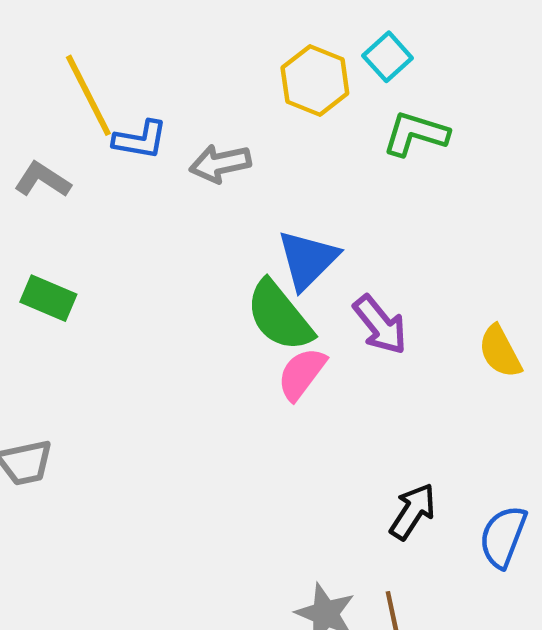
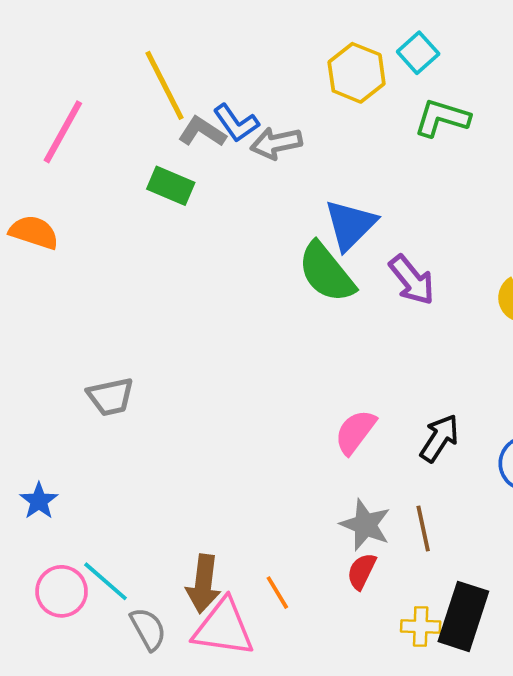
blue L-shape: (140, 140) -> (236, 123), moved, turned 45
gray L-shape: (42, 180) -> (202, 132), moved
green rectangle: (48, 298) -> (171, 186), moved
pink semicircle: (302, 374) -> (355, 432), moved

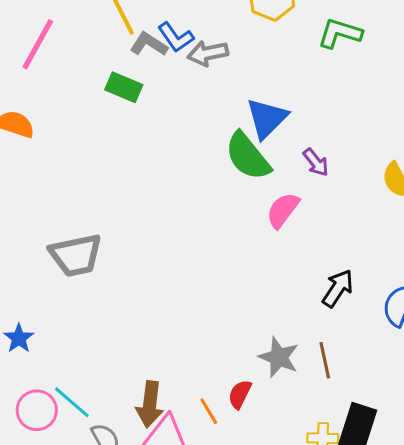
purple arrow: (412, 280) -> (316, 162), size x0.7
gray trapezoid: (110, 397) -> (76, 255), size x1.4
pink semicircle: (355, 432) -> (283, 210), moved
red semicircle: (362, 571) -> (240, 394), moved

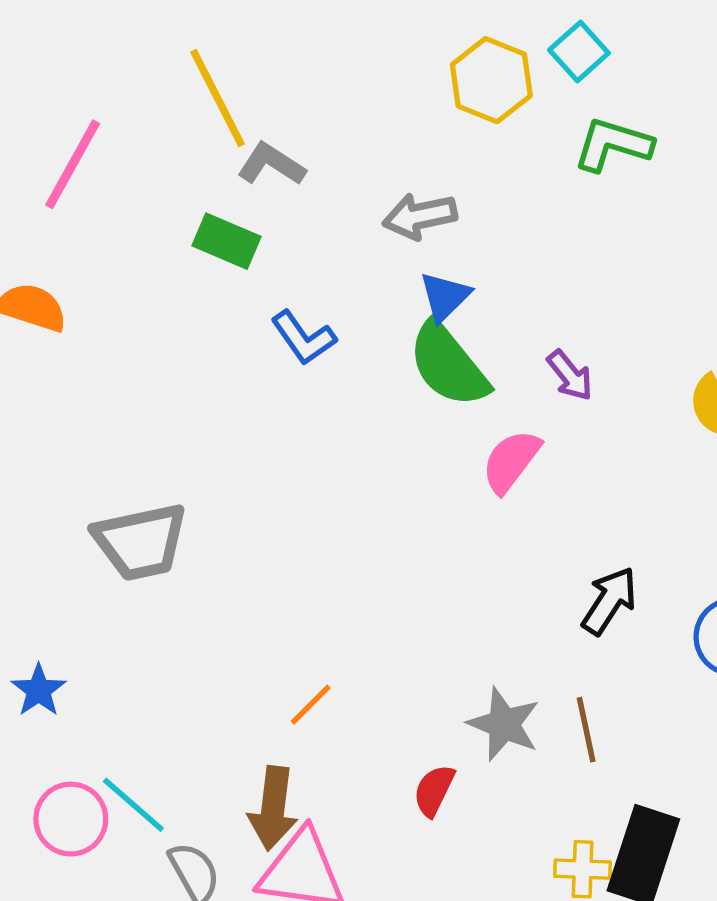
blue L-shape: (176, 37) -> (303, 338), moved
gray arrow: (208, 53) -> (420, 216), moved
blue triangle: (267, 118) -> (445, 297), moved, size x0.7
orange line: (209, 411) -> (311, 705), moved, turned 76

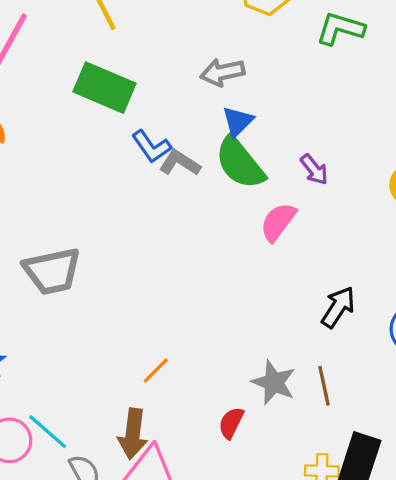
gray L-shape: (271, 164) -> (180, 163), moved
green rectangle: (226, 241) -> (104, 88), size x1.5

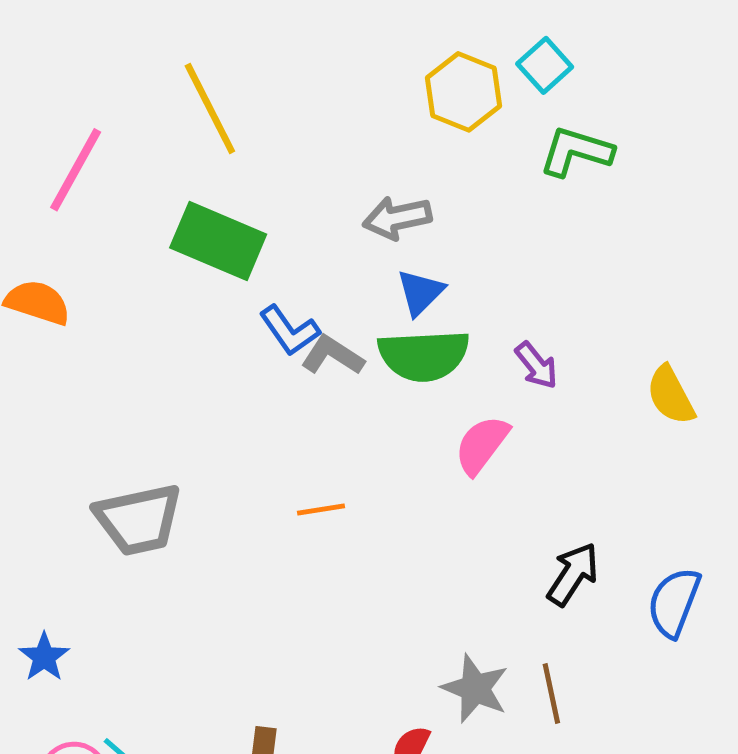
green semicircle: (240, 163) -> (424, 355), turned -54
orange line: (156, 370) -> (321, 510), moved, turned 36

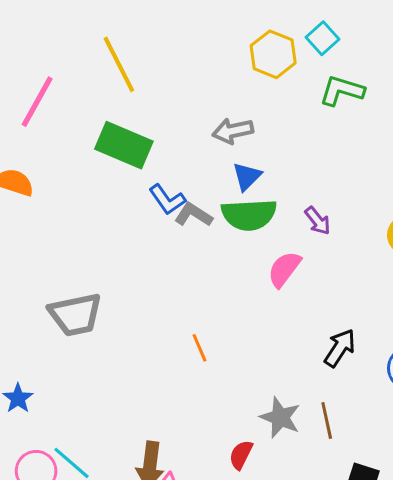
orange line: (321, 510) -> (200, 348), moved, turned 76

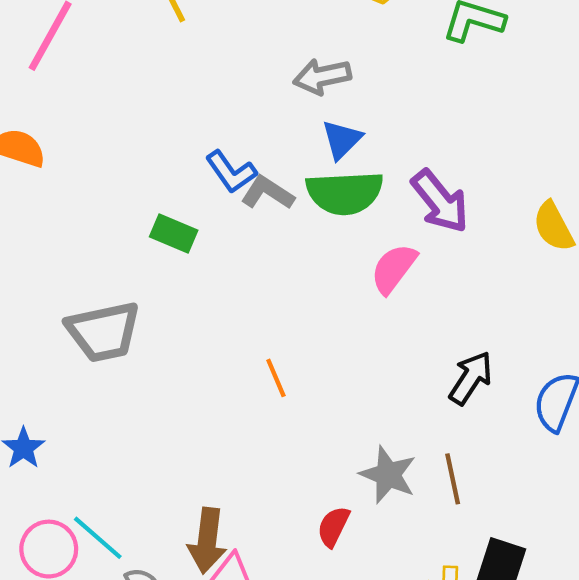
green rectangle: (124, 145) -> (174, 234), moved, size x0.6
purple arrow: (318, 221) -> (440, 201), size x1.6

